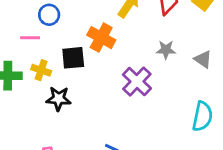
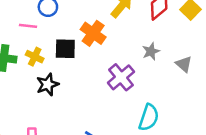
gray star: (166, 50) -> (151, 51), turned -30
black star: (59, 99) -> (48, 85), turned -30
cyan semicircle: (202, 116) -> (149, 117), moved

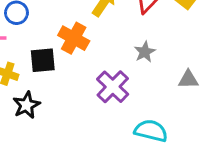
gray triangle: (184, 64) -> (188, 79), moved, turned -36
cyan semicircle: (149, 117) -> (151, 131), turned -88

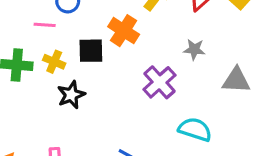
gray star: (145, 52) -> (194, 49), turned 30
gray triangle: (188, 79) -> (236, 80), size x1.4

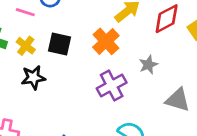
orange cross: (124, 31) -> (106, 41), moved
gray star: (194, 49) -> (148, 65), turned 30

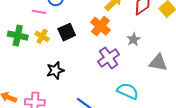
black square: (59, 44) -> (67, 32), turned -30
black star: (33, 78) -> (55, 70), moved

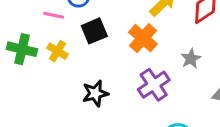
black square: (67, 32) -> (94, 31), moved
black star: (55, 70) -> (95, 93), moved

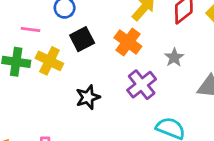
pink line: (54, 15) -> (31, 29), moved
yellow cross: (58, 51) -> (49, 61), size x1.4

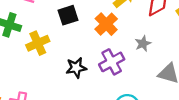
yellow cross: (49, 61) -> (38, 43), moved, turned 30
black star: (88, 97) -> (76, 68), moved

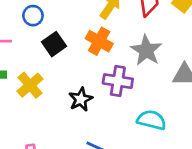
gray star: (143, 44) -> (146, 50), size x1.6
purple cross: (112, 62) -> (118, 81), turned -35

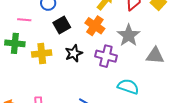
yellow cross: (30, 85) -> (42, 54), turned 30
black star: (81, 99) -> (74, 53), moved

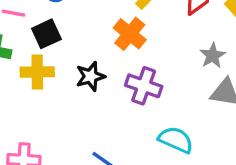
black square: (62, 25) -> (46, 34), moved
gray star: (129, 35) -> (213, 56), moved, size x0.7

